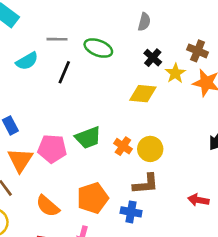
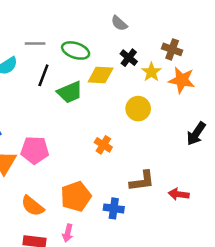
gray semicircle: (144, 22) -> (119, 23), turned 120
yellow diamond: (143, 94) -> (101, 75), moved
green trapezoid: (88, 138) -> (70, 92), moved
yellow circle: (150, 149) -> (138, 109), moved
brown L-shape: (146, 184) -> (142, 181), moved

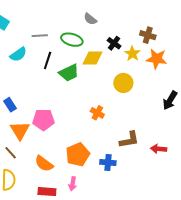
gray semicircle: (119, 23) -> (90, 19), moved

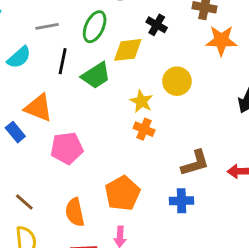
green ellipse: (72, 40) -> (95, 27), turned -75
yellow star: (132, 54) -> (141, 101), moved
orange triangle: (20, 130) -> (38, 108), moved, turned -30
blue cross: (108, 163) -> (181, 201), moved
orange semicircle: (44, 164) -> (75, 212), turned 48

